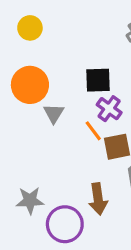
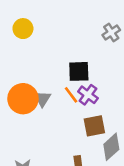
orange circle: (30, 85) -> (23, 99), moved
orange line: (93, 131) -> (71, 95), moved

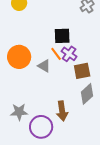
gray triangle: (42, 99) -> (44, 66), moved, turned -32
brown square: (94, 126) -> (82, 71), moved

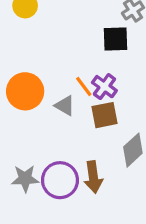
black square: (62, 36) -> (116, 39), moved
brown square: (82, 71) -> (104, 115), moved
purple circle: (41, 127) -> (60, 180), moved

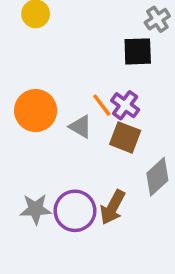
brown square: (104, 115) -> (125, 137), turned 32
brown arrow: (93, 177) -> (113, 207), turned 36

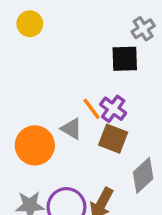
orange circle: (36, 111) -> (35, 145), moved

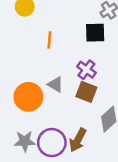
orange line: (91, 109) -> (49, 40), moved, turned 42

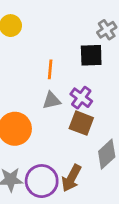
orange line: (49, 40) -> (50, 69), moved
gray triangle: (56, 84) -> (52, 100), moved, turned -42

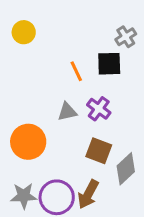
orange line: (50, 69) -> (76, 71), moved, turned -30
brown square: (81, 123) -> (99, 151), moved

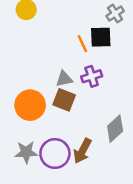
orange line: (76, 71) -> (82, 44), moved
purple cross: (99, 109) -> (92, 76), turned 36
brown square: (99, 151) -> (64, 100), moved

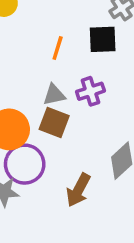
orange line: (82, 44) -> (58, 48), moved, turned 42
purple circle: (55, 154) -> (25, 164), moved

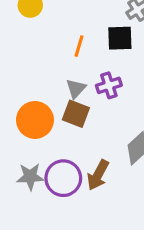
gray triangle: (54, 95) -> (76, 89), turned -35
purple circle: (25, 164) -> (63, 178), moved

